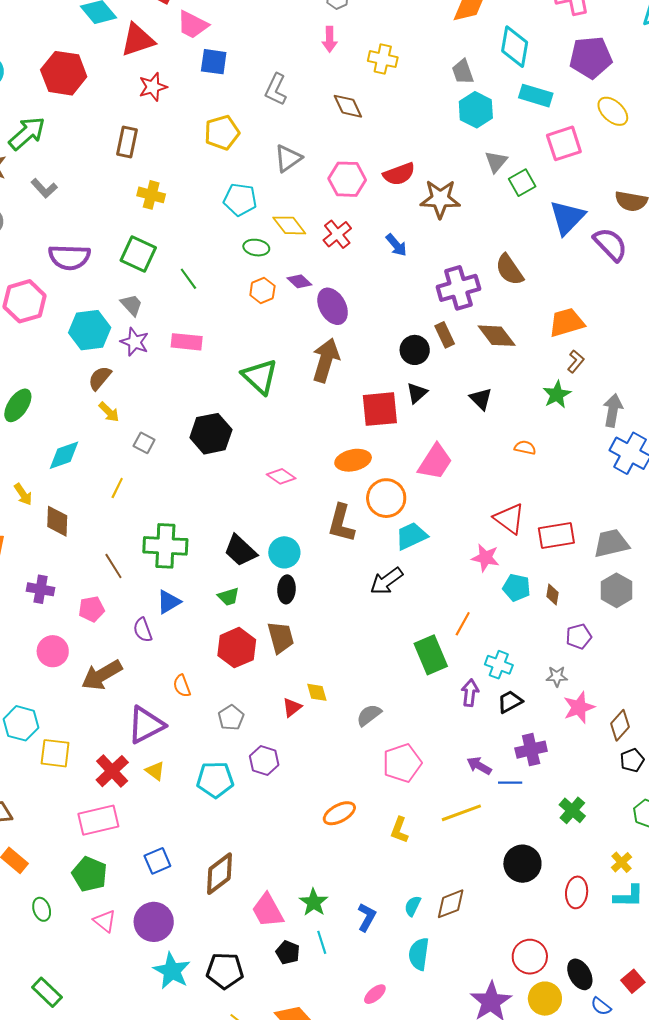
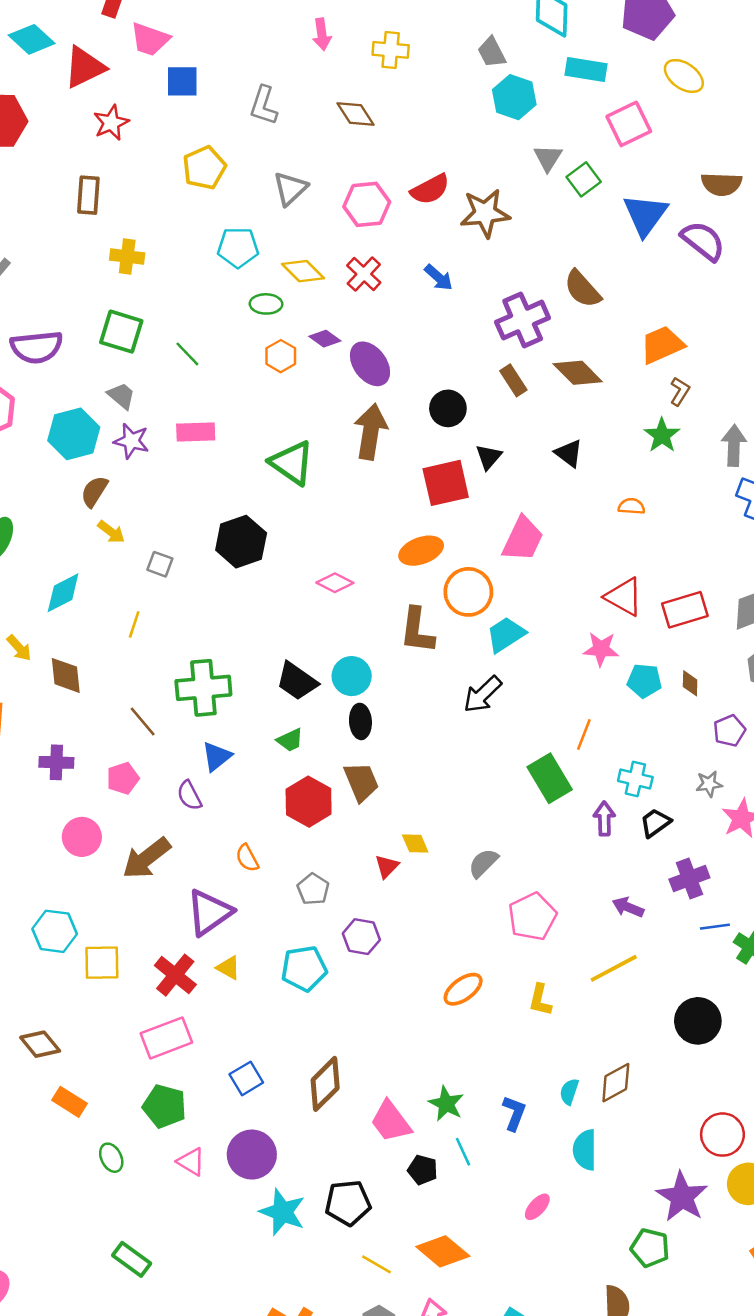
black circle: (415, 350) -> (448, 408), moved
blue line: (510, 783) -> (715, 927), moved

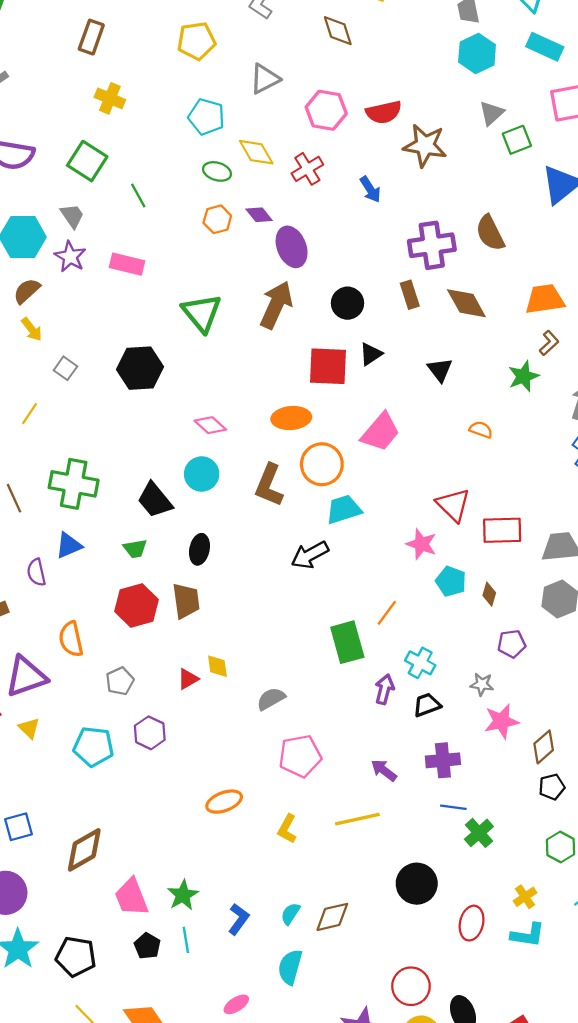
cyan circle: (352, 676) -> (202, 474), moved
orange semicircle: (247, 858) -> (71, 639), size x1.4

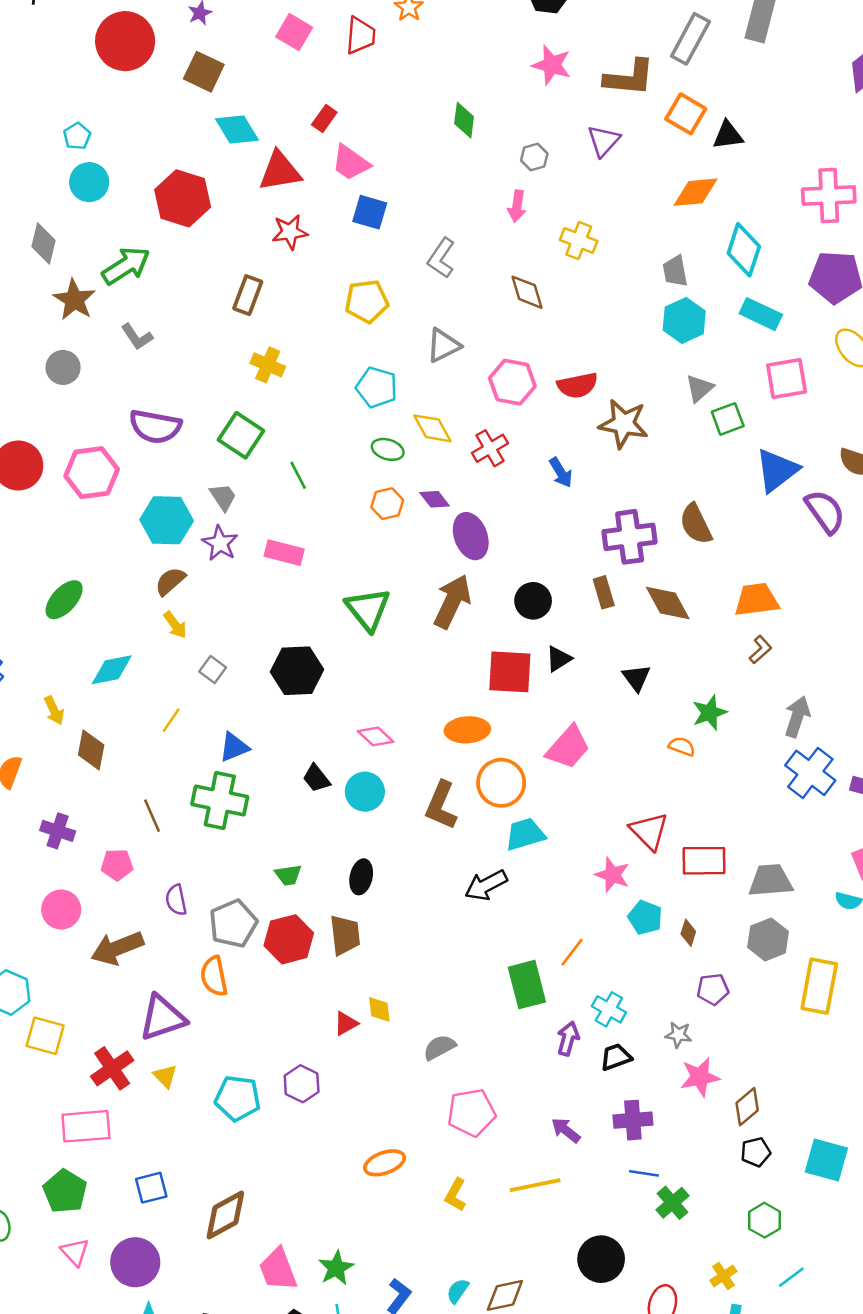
green star: (524, 376) -> (710, 713), moved
black trapezoid: (155, 500) -> (316, 778), moved, size x0.7
blue triangle: (69, 545) -> (234, 747), moved
gray pentagon: (120, 681) -> (233, 924), moved, size x1.5

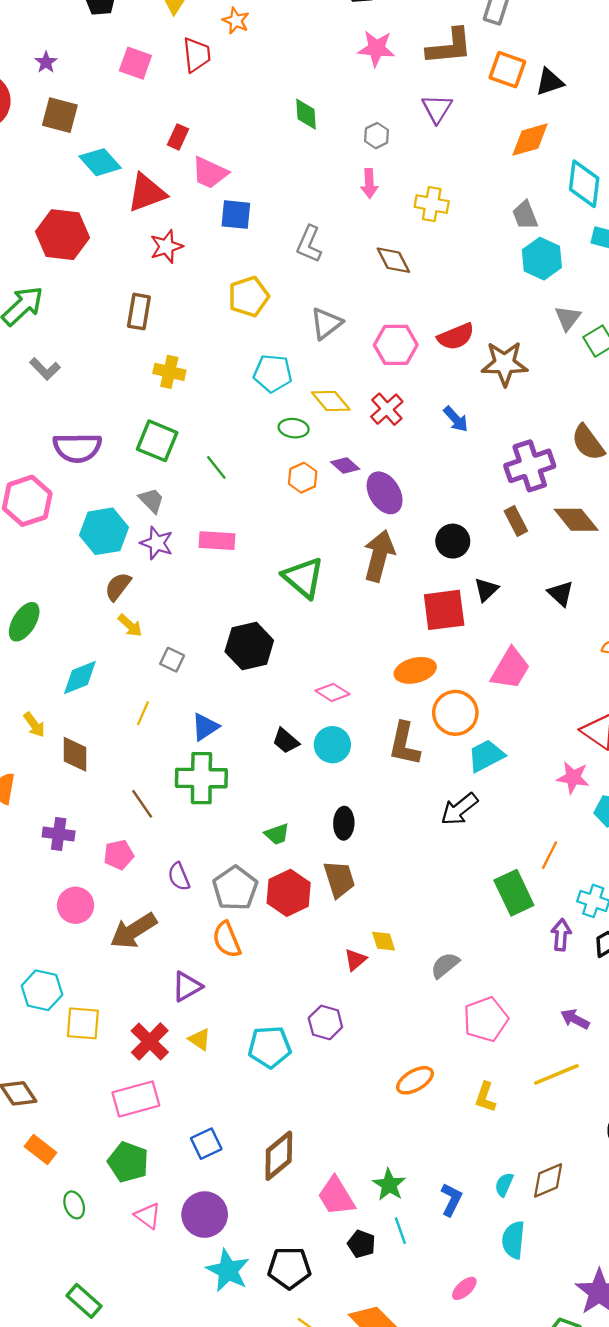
purple triangle: (162, 1018) -> (187, 987), size x0.7

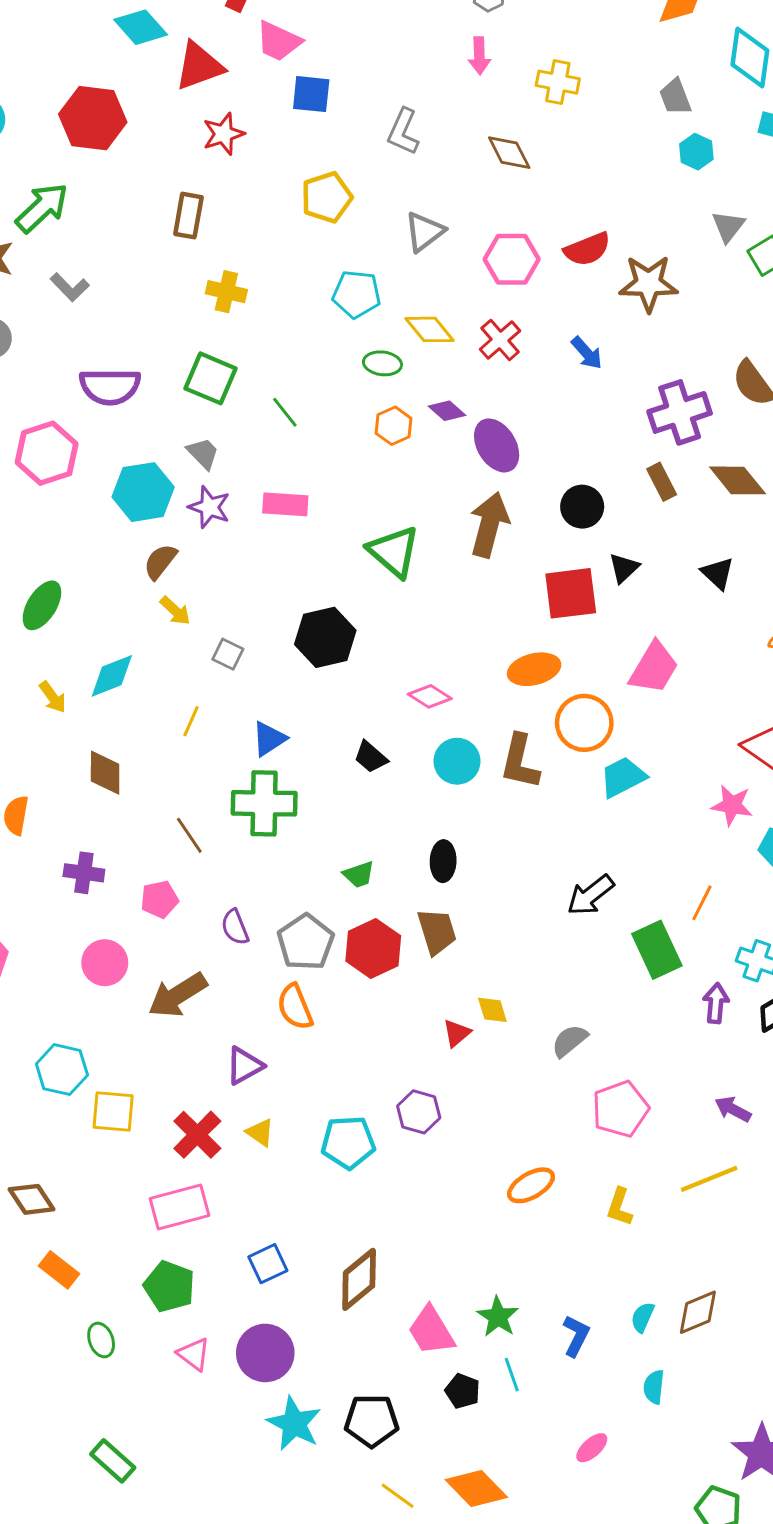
cyan hexagon: (542, 259) -> (696, 152), size x0.7
yellow arrow: (34, 725) -> (53, 697), moved
cyan circle: (332, 745) -> (457, 761), moved
black arrow: (459, 809) -> (591, 895), moved
cyan semicircle: (513, 1240) -> (654, 1387), size x0.7

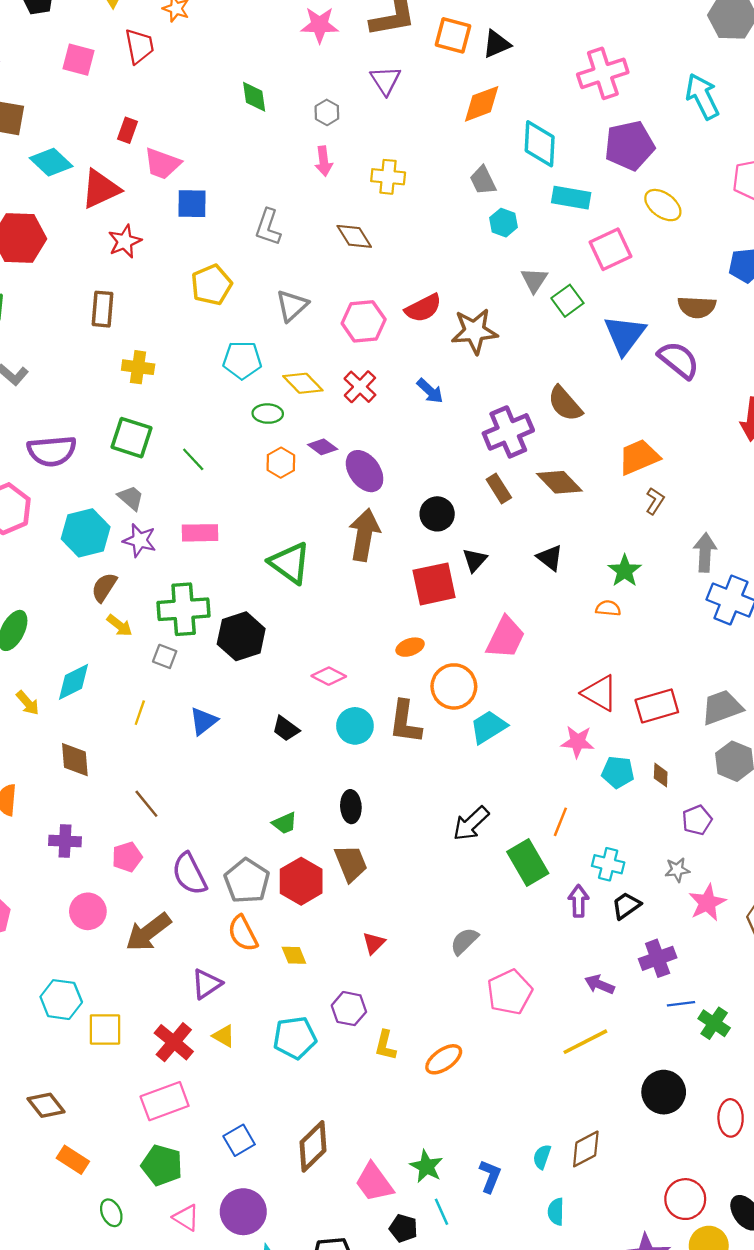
orange ellipse: (534, 669) -> (410, 647), size x0.7
green cross: (264, 803) -> (184, 609), moved
purple semicircle: (235, 927) -> (189, 874), size x1.5
yellow diamond: (492, 1010) -> (294, 955), moved
yellow L-shape: (620, 1207) -> (385, 1045), moved

